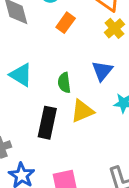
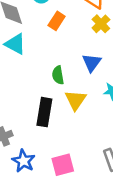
cyan triangle: (21, 75) -> (15, 44), moved
yellow triangle: (82, 111) -> (76, 100), turned -30

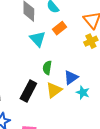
cyan triangle: (15, 44) -> (38, 39), moved
blue triangle: (92, 63) -> (71, 77), moved

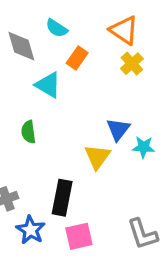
green semicircle: (47, 68) -> (28, 132), moved
black rectangle: (28, 91) -> (62, 198), moved

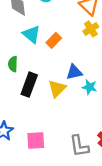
orange rectangle: (77, 58) -> (54, 40), moved
blue triangle: (118, 129) -> (74, 72), turned 30
black rectangle: (62, 198) -> (29, 85), moved

